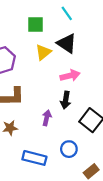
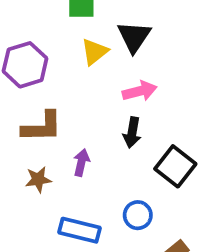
black triangle: (67, 43) -> (134, 37), turned 30
purple arrow: (47, 118) -> (81, 163), moved

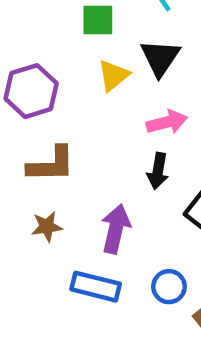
purple arrow: (81, 163) -> (116, 229), moved, size x1.5
blue circle: (138, 215) -> (169, 287), moved

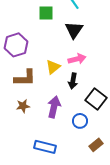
yellow triangle: (113, 75) -> (53, 67), moved
blue rectangle: (96, 287) -> (45, 147), moved
blue circle: (169, 287) -> (80, 121), moved

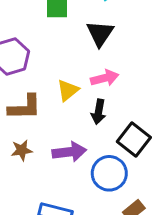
purple arrow: (54, 107) -> (69, 152), turned 70
blue circle: (80, 121) -> (109, 173), size x1.5

